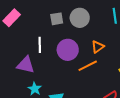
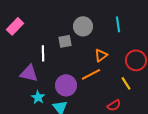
gray square: (57, 19) -> (65, 41), moved
purple circle: (68, 50) -> (66, 85), moved

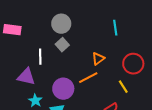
pink rectangle: (15, 26) -> (12, 30), turned 54
gray circle: (83, 26) -> (61, 24), moved
gray square: (65, 41) -> (62, 45), turned -32

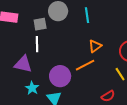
cyan line: (115, 28) -> (87, 15), moved
gray square: (62, 45) -> (40, 24), moved, turned 32

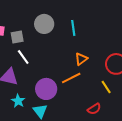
gray square: (40, 24) -> (17, 37), moved
white line: (37, 44) -> (23, 57), turned -35

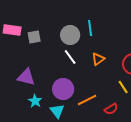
gray circle: (44, 24) -> (70, 35), moved
white line: (23, 57) -> (70, 57), moved
orange line: (71, 78) -> (87, 100), moved

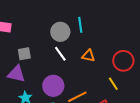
gray square: (34, 37) -> (24, 54), moved
orange triangle: (98, 59) -> (88, 56), turned 48

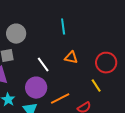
gray circle: (60, 32) -> (16, 34), moved
white line: (60, 54) -> (43, 65), moved

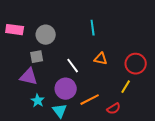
yellow line: (96, 86) -> (126, 87), turned 64

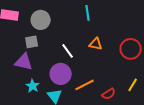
yellow line: (126, 87) -> (133, 85), moved

